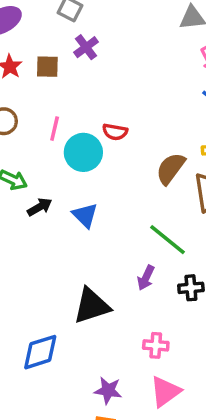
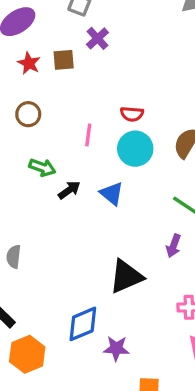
pink line: (55, 129) -> (88, 135), moved
cyan circle: (83, 152) -> (135, 149), moved
purple star: (108, 390) -> (116, 348), moved

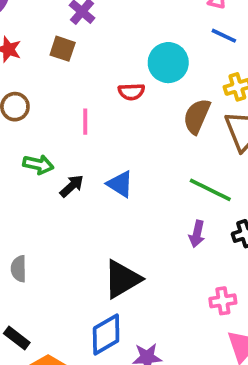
brown square: (64, 60) -> (63, 49), moved, turned 30
cyan circle: (135, 149) -> (168, 63), moved
black triangle: (126, 277) -> (122, 279), moved

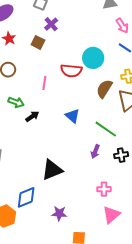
red semicircle: (131, 92) -> (71, 71), size x1.5
blue triangle: (120, 184) -> (72, 116), moved
blue diamond: (106, 335) -> (26, 197), moved

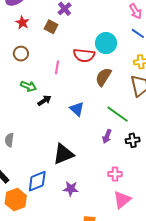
brown semicircle: (104, 89) -> (103, 77), moved
blue triangle: (72, 116) -> (77, 109), moved
purple star: (59, 213) -> (71, 189), moved

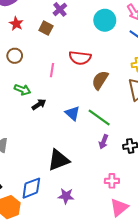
cyan circle: (106, 43) -> (105, 20), moved
green line: (118, 114) -> (99, 117), moved

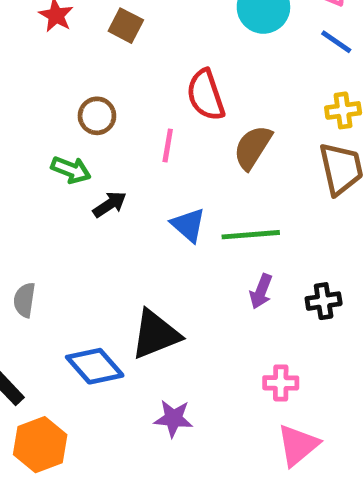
brown circle: (15, 56) -> (97, 116), moved
red semicircle: (80, 58) -> (206, 95), turned 65
pink line: (52, 70) -> (168, 146), moved
green line: (99, 117) -> (251, 235), turned -40
blue diamond: (31, 188) -> (95, 366), moved, turned 70

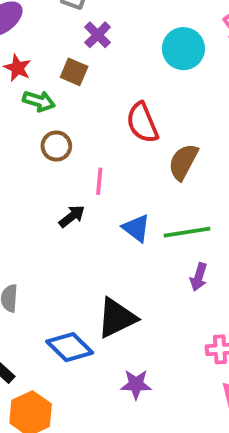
pink line: (168, 146) -> (99, 181), moved
green arrow: (71, 170) -> (39, 101), moved

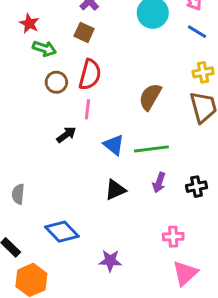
brown square: (74, 72) -> (84, 32), moved
red semicircle: (142, 123) -> (90, 75), moved, turned -144
black triangle: (117, 318) -> (115, 190), moved, size x0.7

